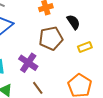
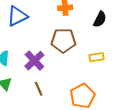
black semicircle: (73, 22) -> (100, 19), moved, turned 49

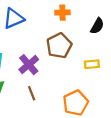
brown pentagon: (63, 41) -> (59, 46), turned -30

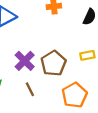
brown pentagon: (59, 46) -> (53, 63), moved

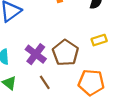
orange pentagon: (74, 95) -> (91, 82), turned -30

